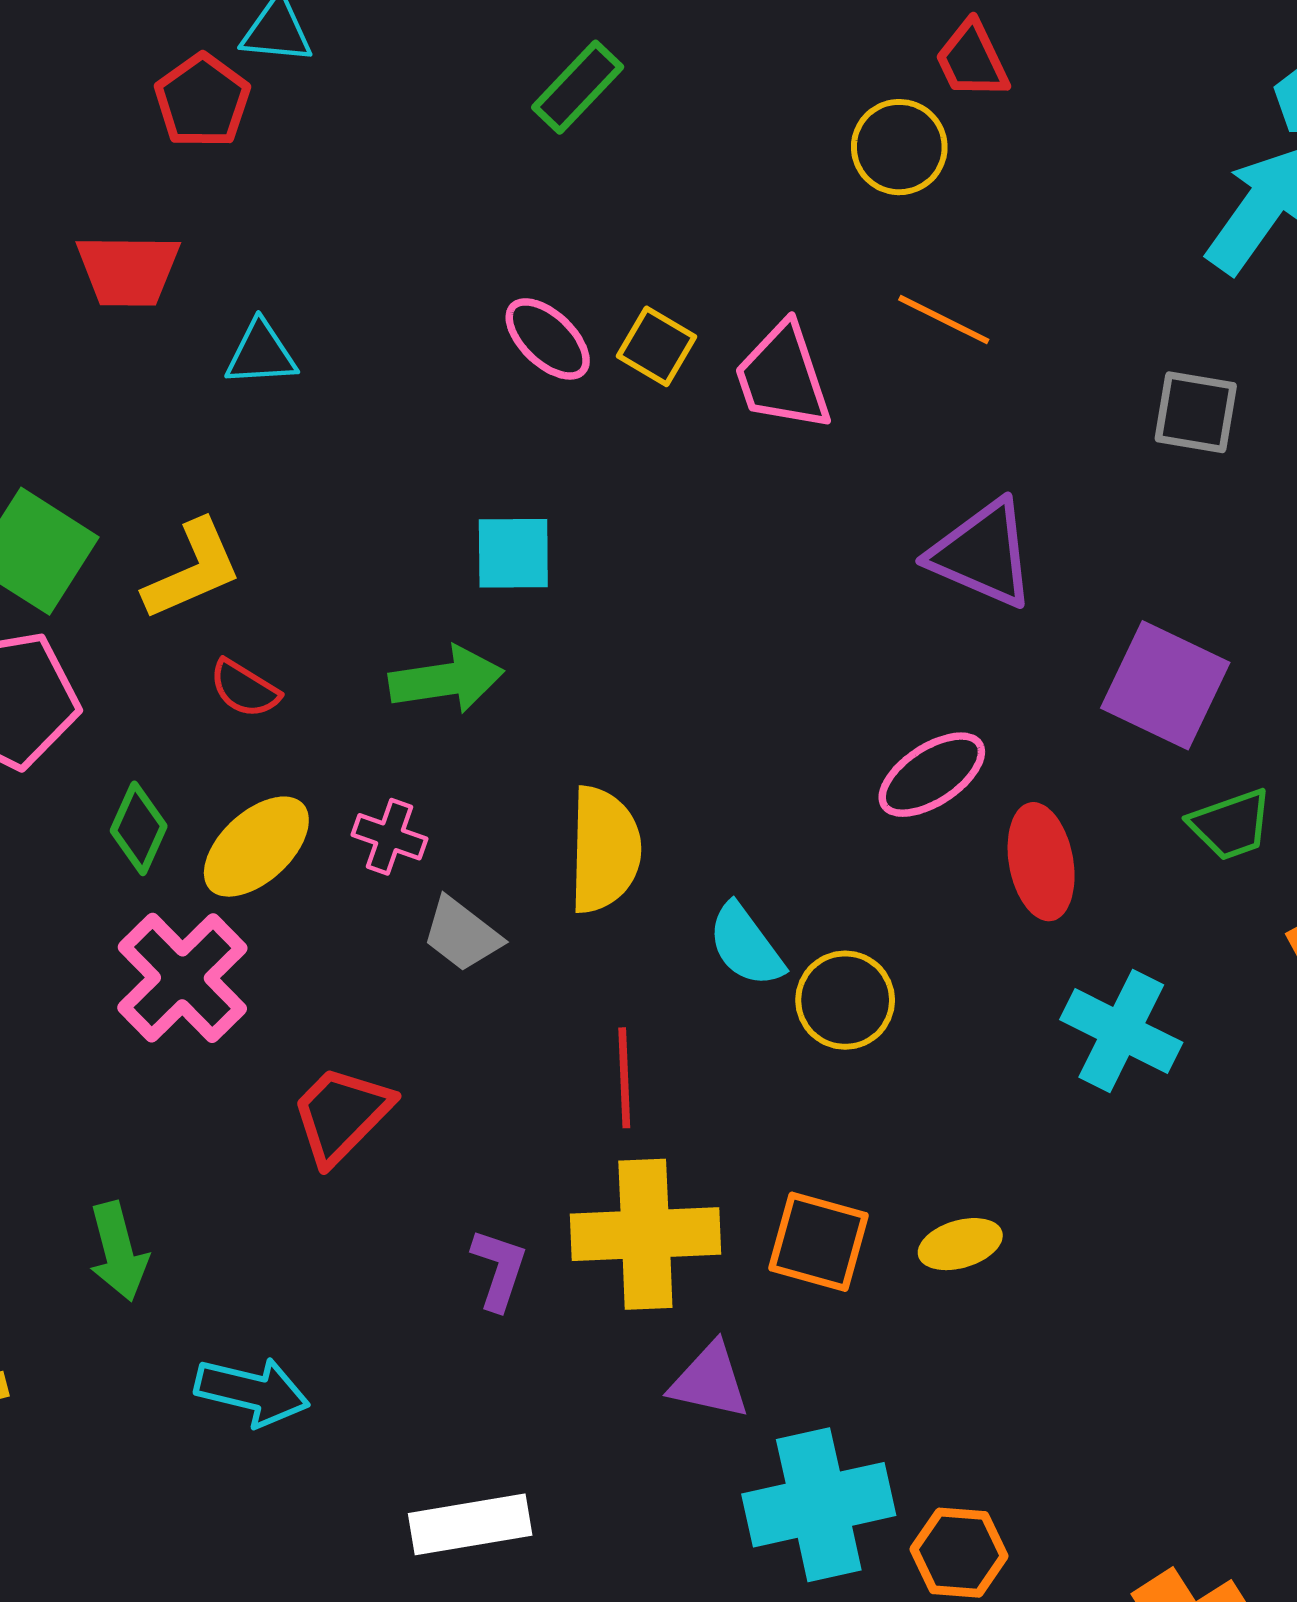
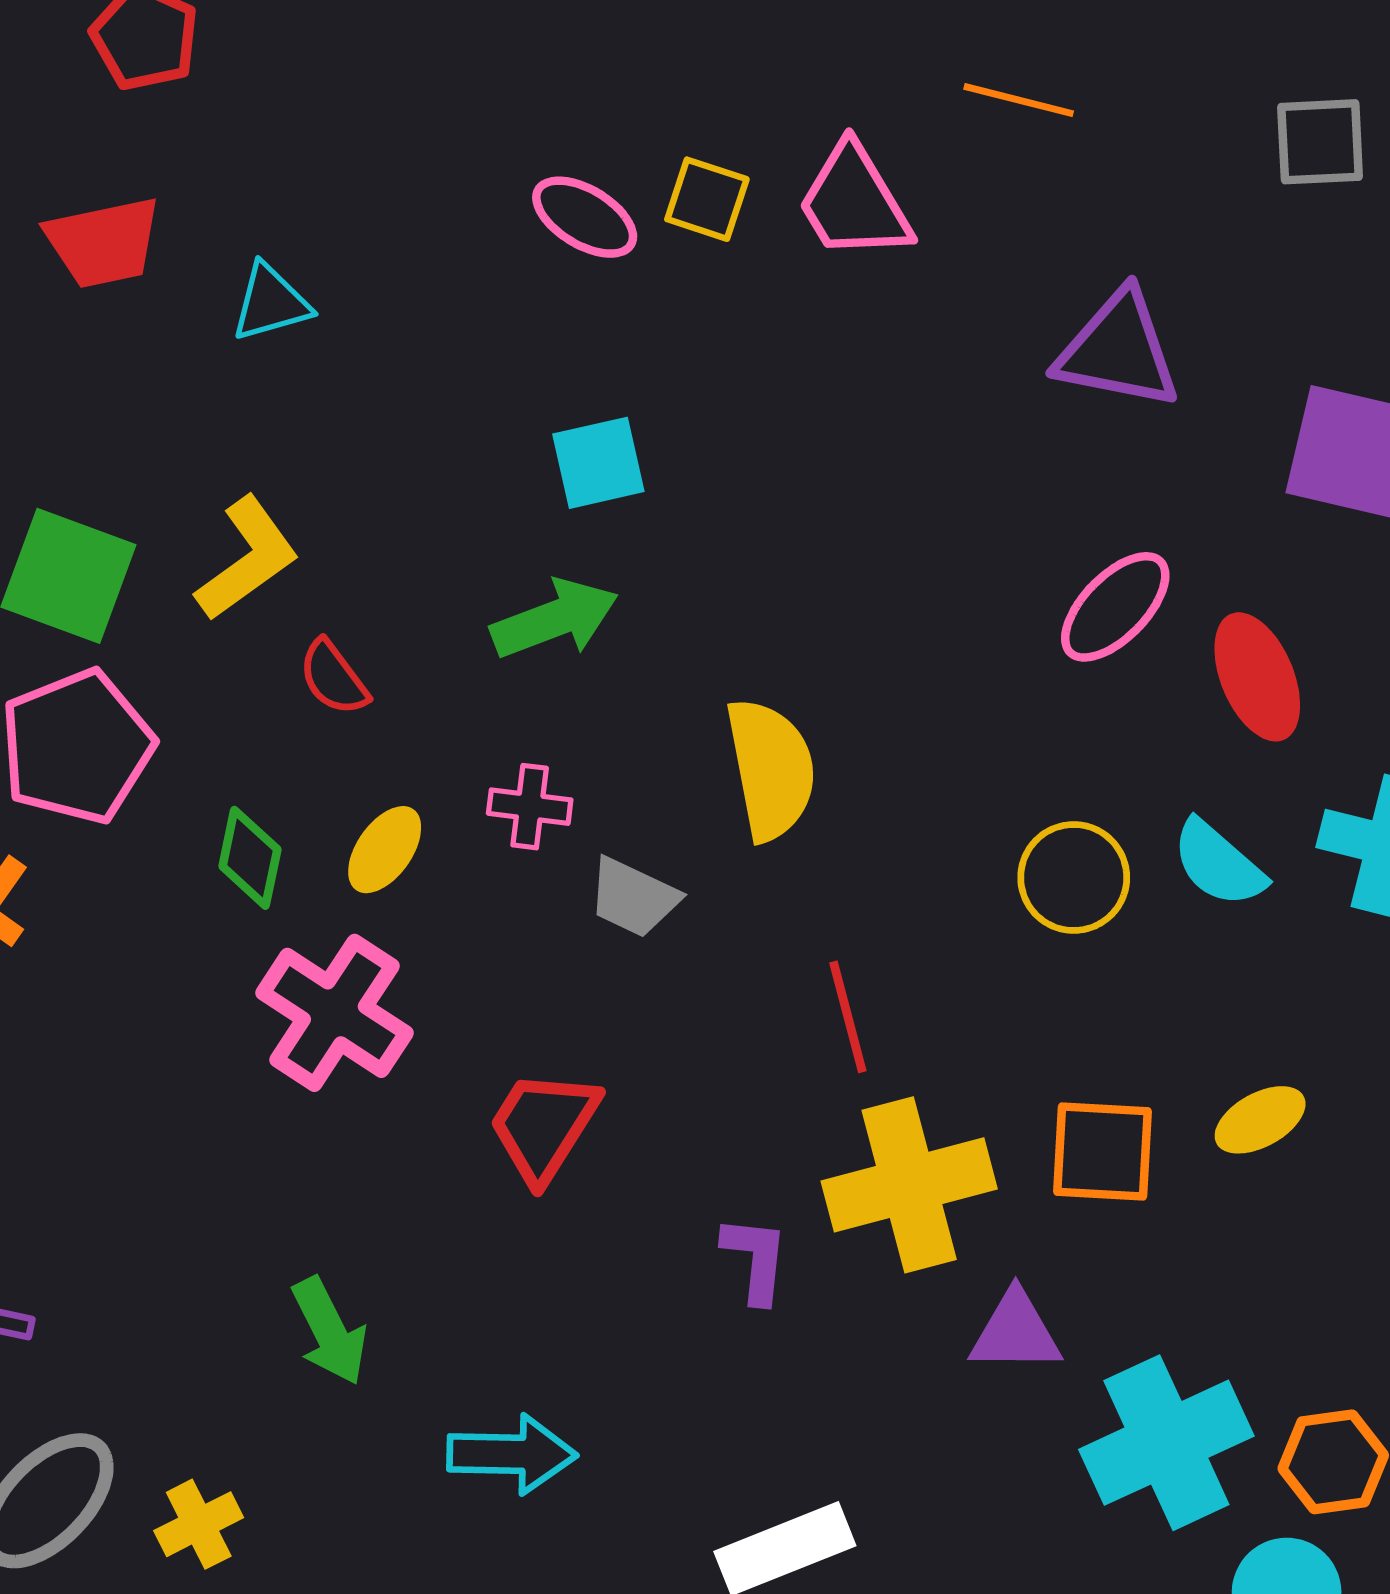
red semicircle: (245, 689) -> (333, 678), turned 34
yellow ellipse: (256, 847) -> (385, 850), size x0.7
cyan semicircle: (746, 945) -> (1218, 864), moved

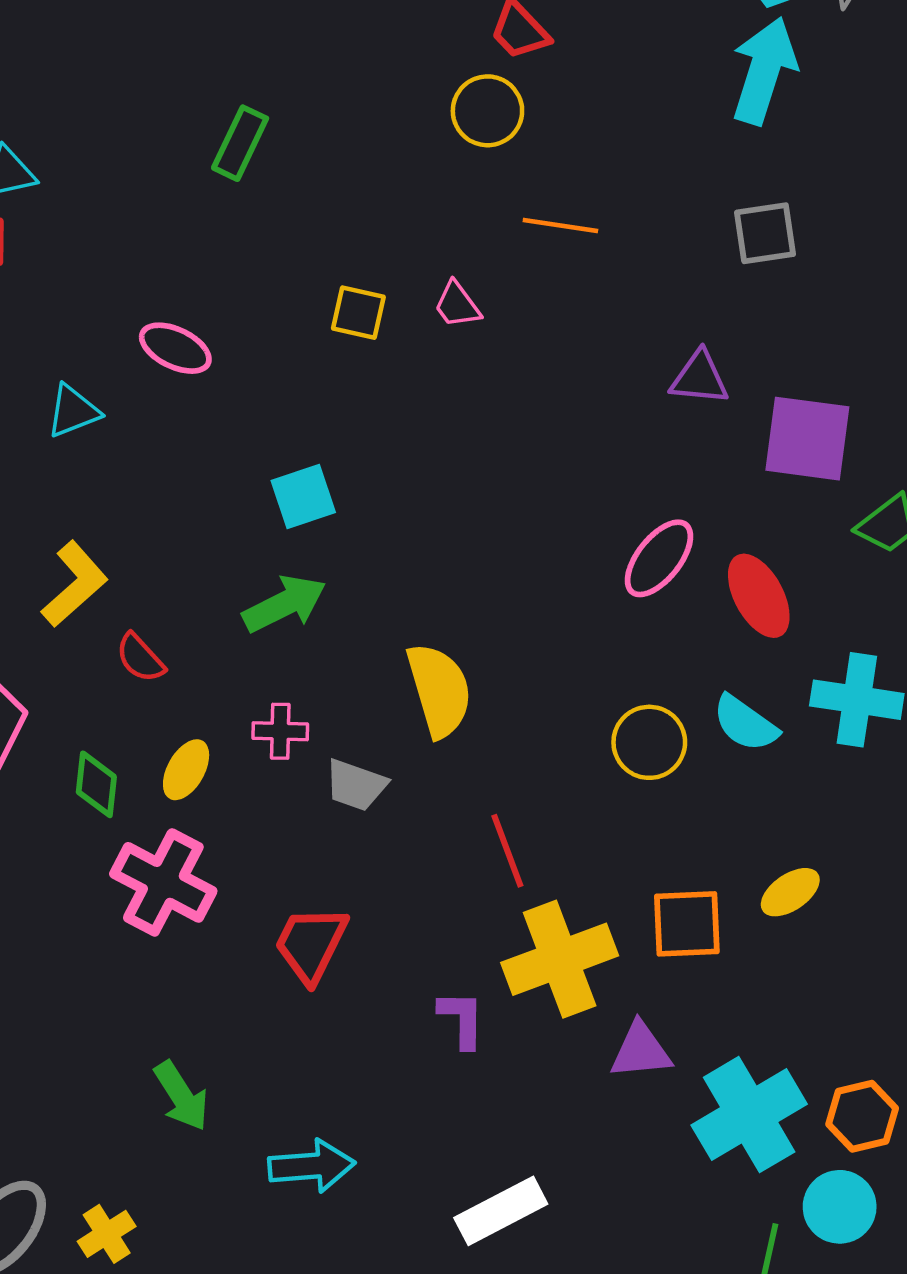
pink trapezoid: (854, 202) -> (457, 305), size x0.6
pink ellipse: (585, 217) -> (175, 348), moved
purple triangle: (1118, 350) -> (699, 378), moved, size x0.7

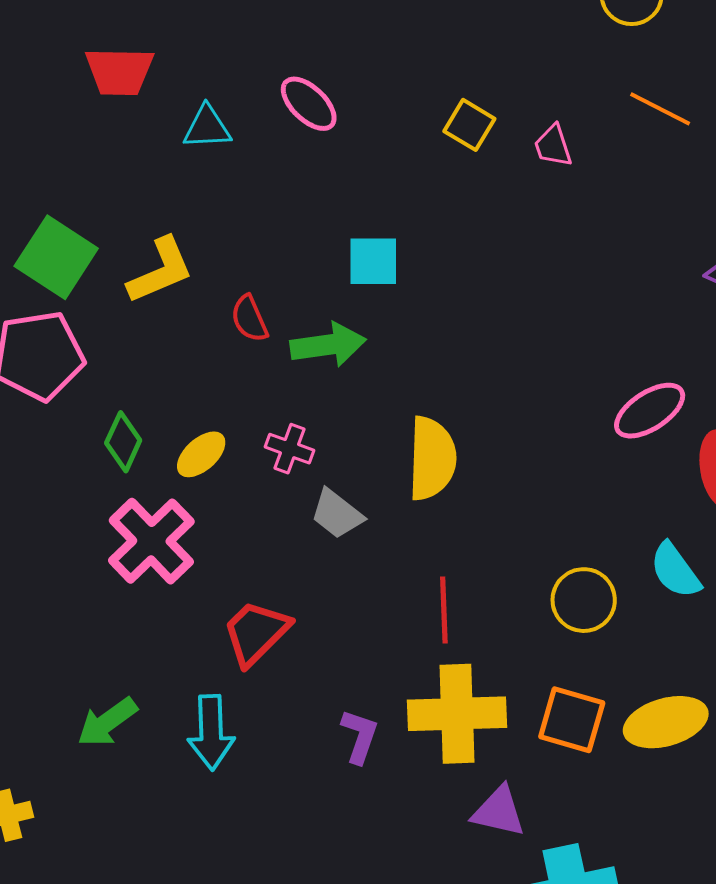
red semicircle: (140, 658) -> (249, 319), moved
yellow circle: (649, 742) -> (584, 600), moved
yellow ellipse: (790, 892) -> (666, 722), size x1.5
green arrow: (181, 1096) -> (107, 722), turned 68
cyan arrow: (312, 1166) -> (211, 732), moved, turned 74

